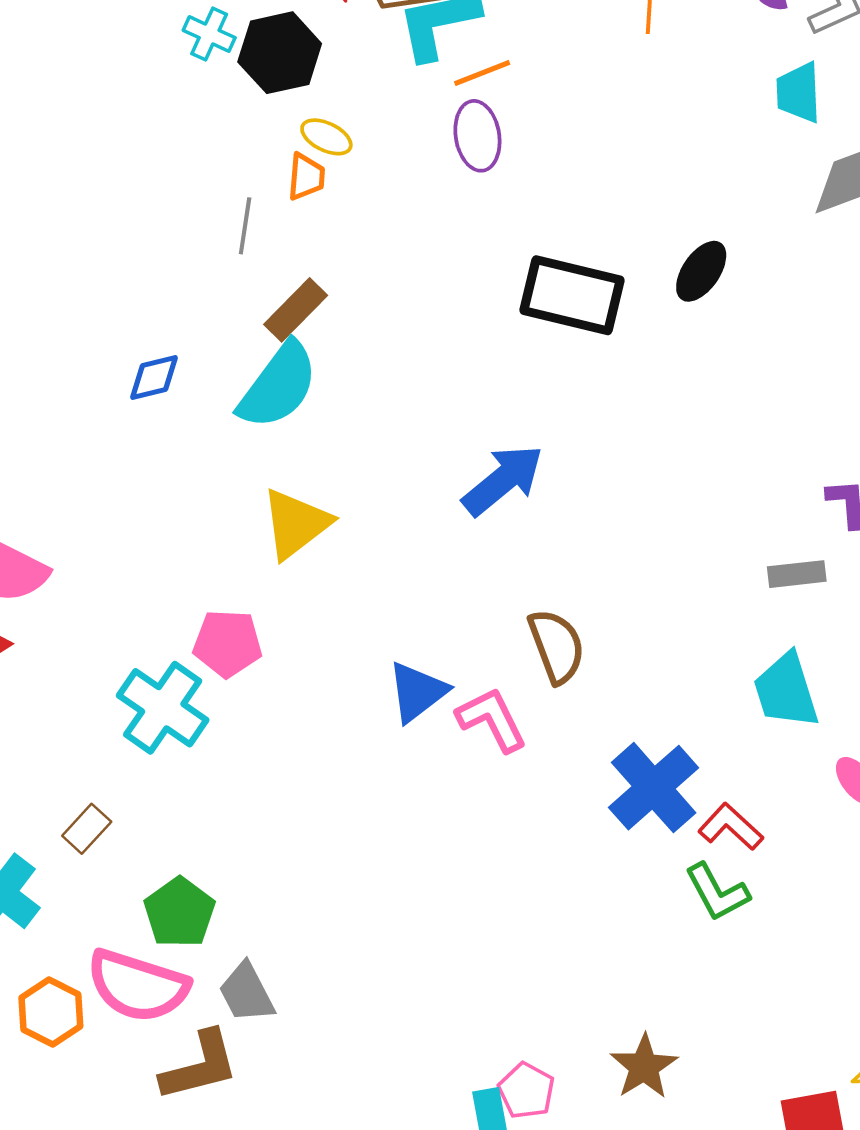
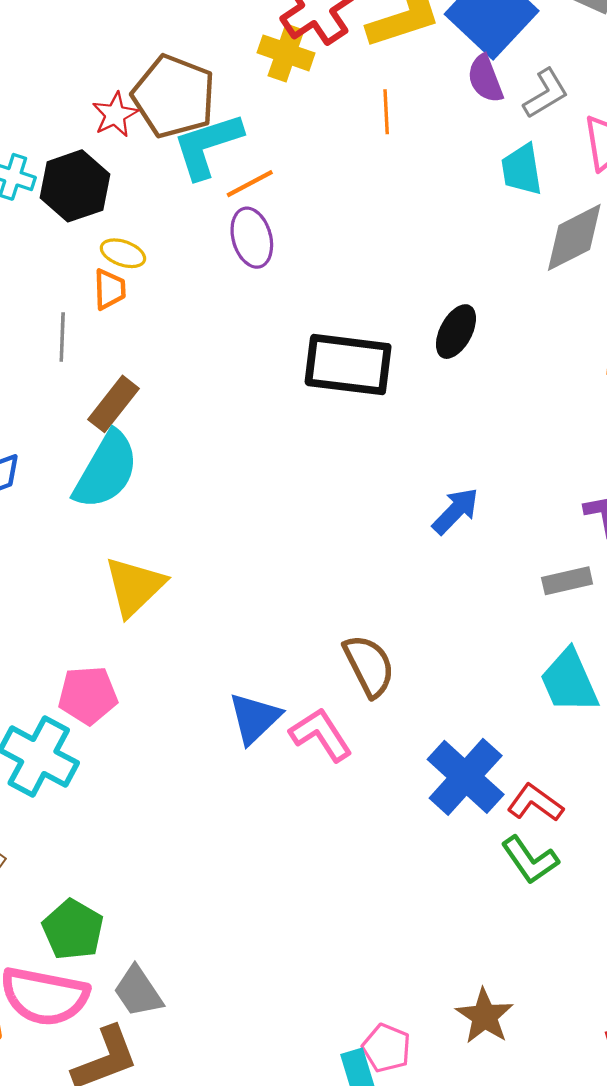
blue arrow: (503, 480) -> (456, 511), moved, size x0.7

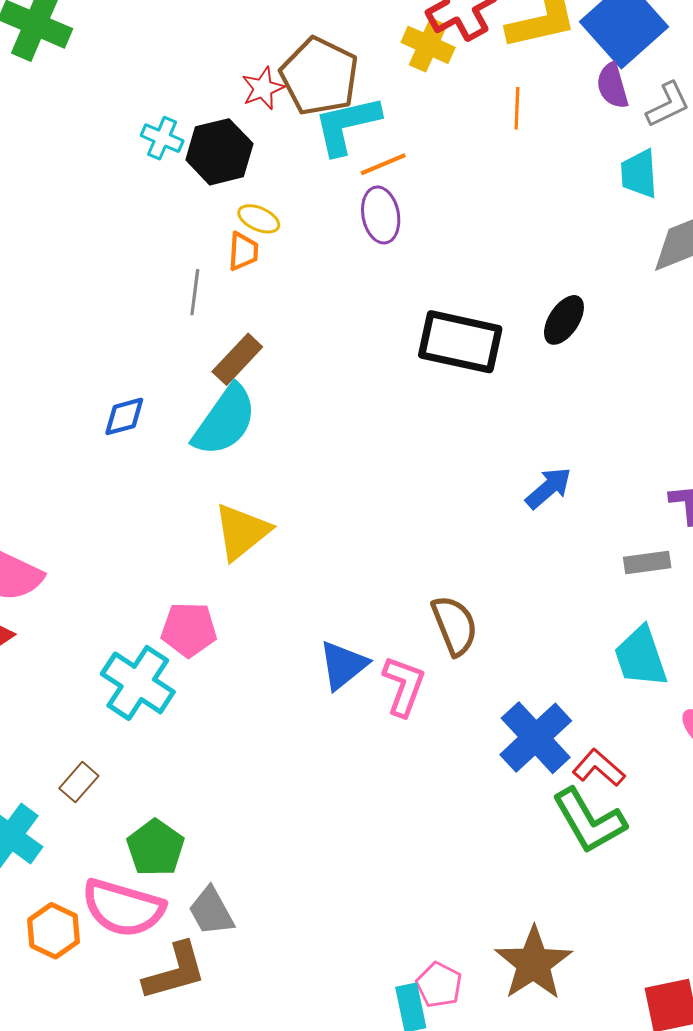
pink L-shape: (321, 735) -> (404, 686), turned 48
green L-shape: (530, 860) -> (589, 821), size x1.4
brown star: (485, 1016) -> (533, 963), size x1.4

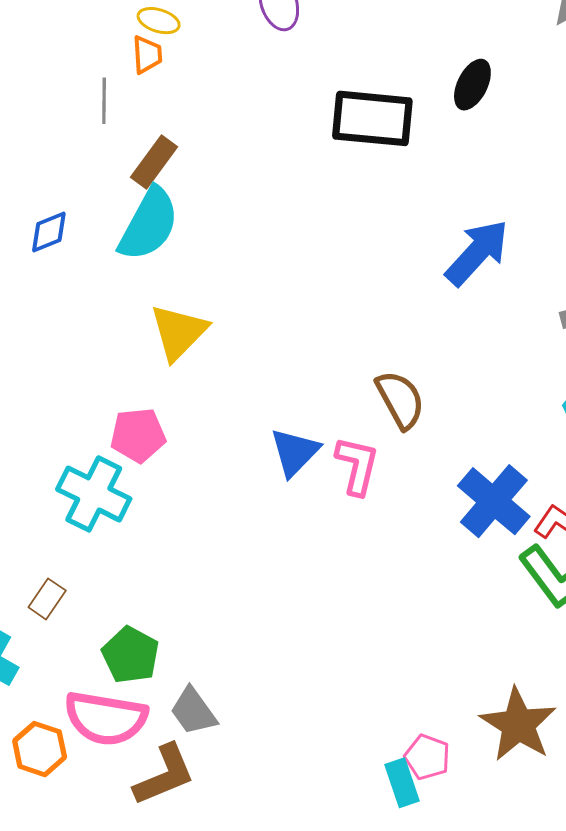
blue arrow: (549, 488) -> (477, 253), size x1.5

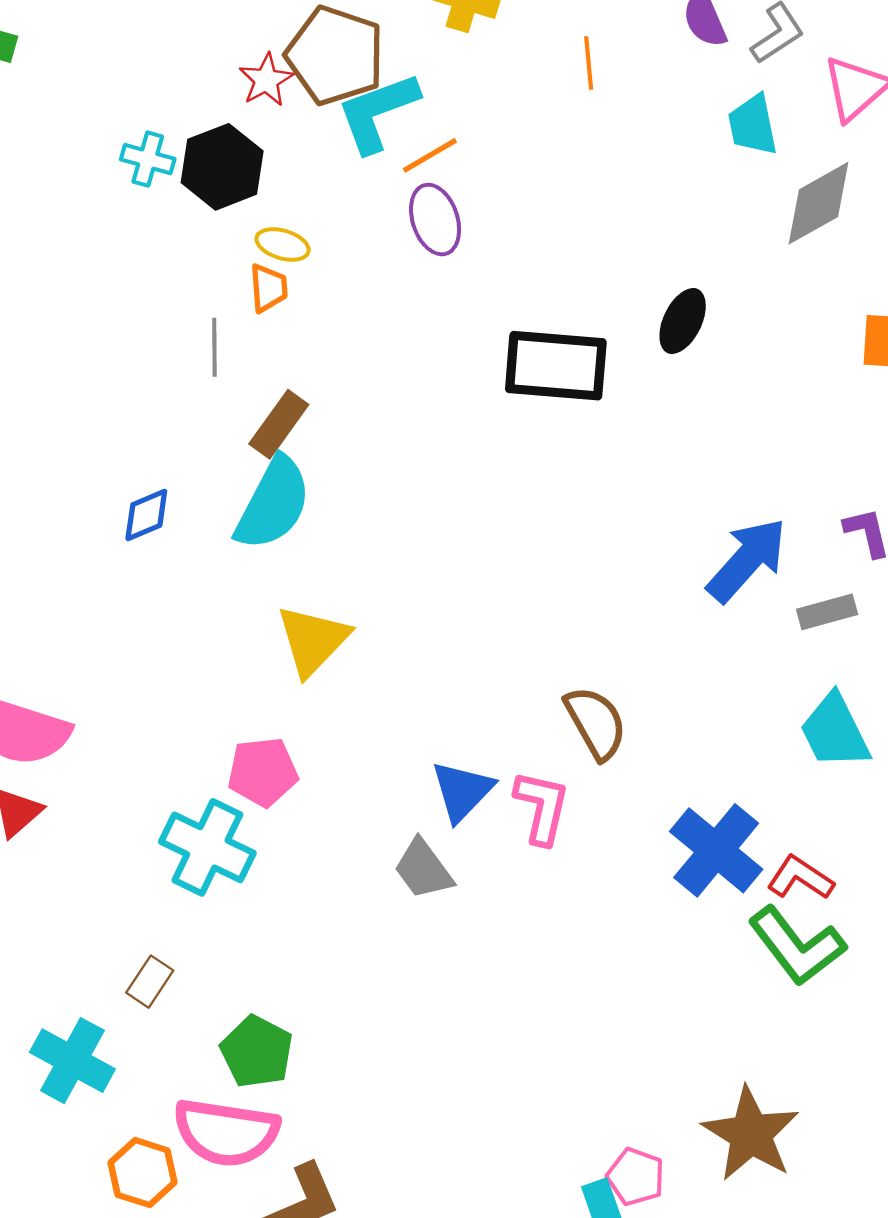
blue arrow: (477, 253) -> (747, 560), moved
gray trapezoid: (193, 711) -> (423, 869), moved

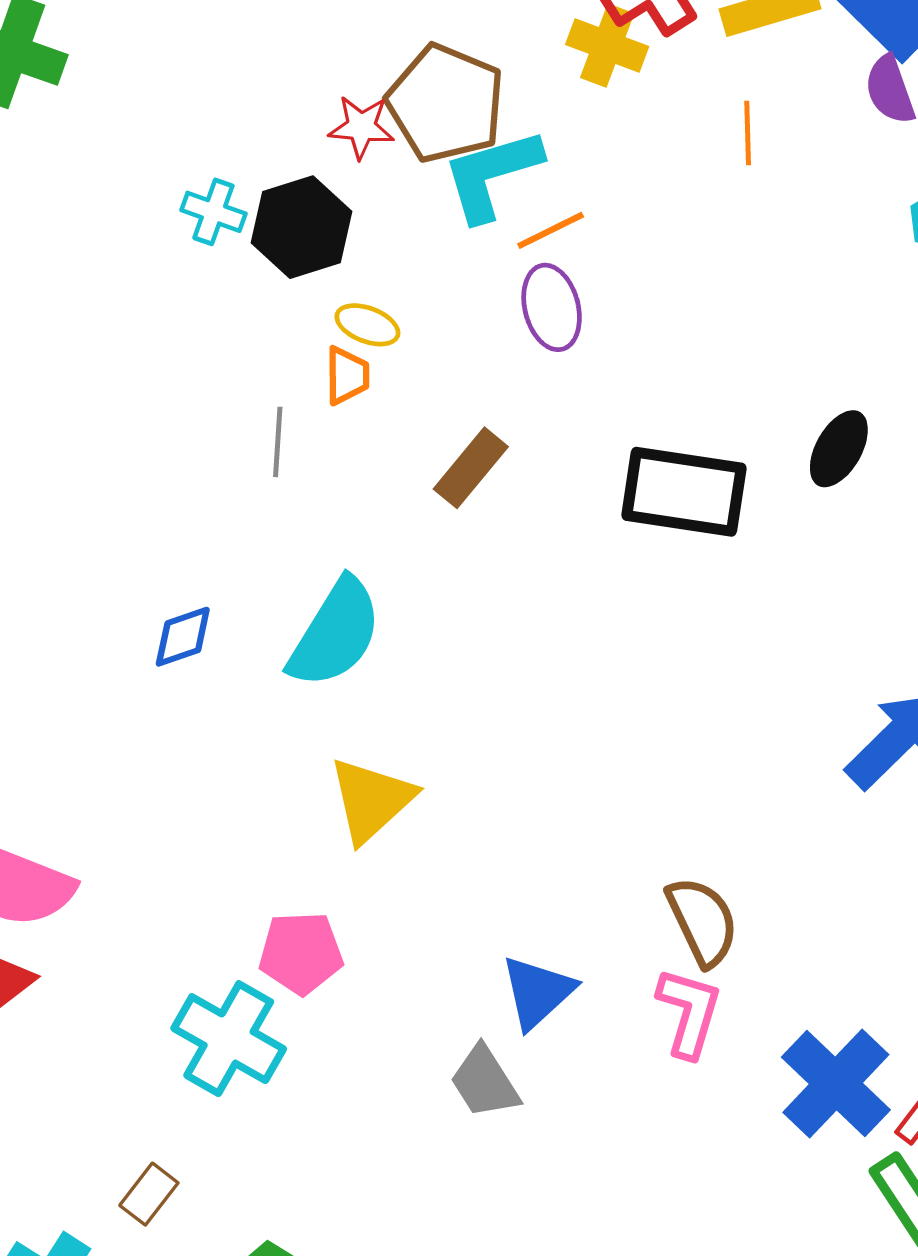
red star: (266, 80) -> (361, 127), turned 30
brown rectangle: (279, 424) -> (471, 468), moved
pink L-shape: (542, 807) -> (689, 1012), moved

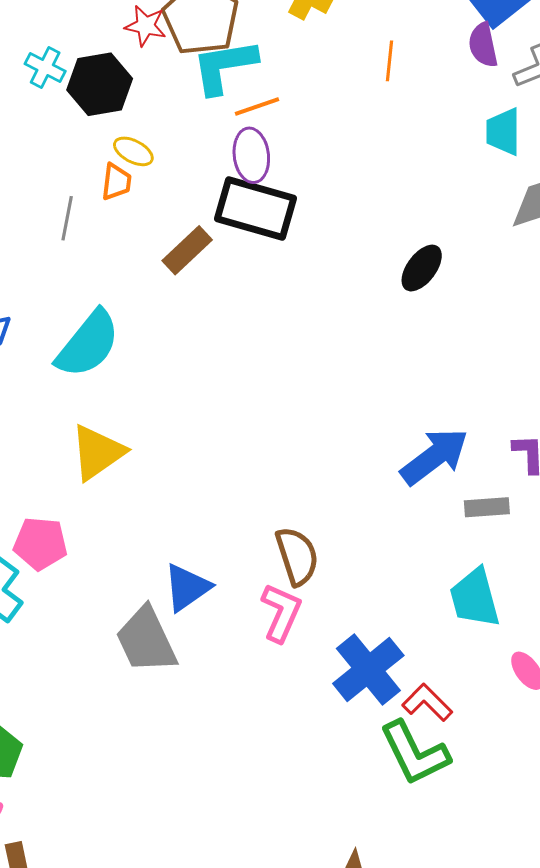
black rectangle: (684, 492) -> (256, 208), moved
gray trapezoid: (485, 1082) -> (146, 640), size x1.4

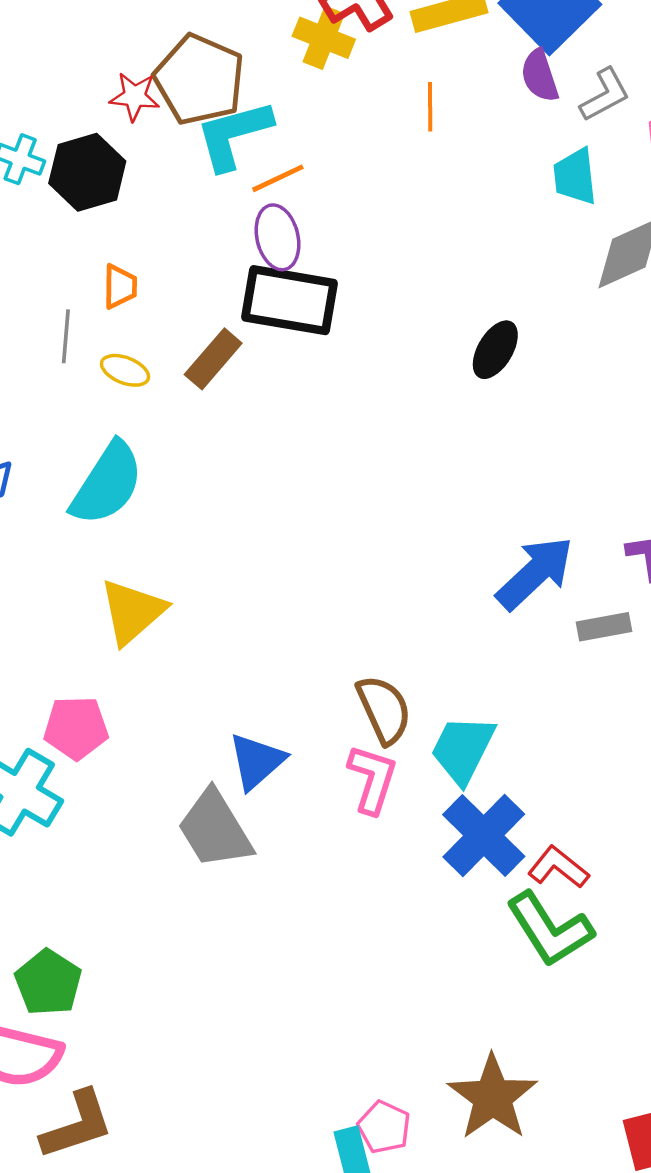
yellow ellipse: (133, 151) -> (125, 370), moved
cyan trapezoid: (475, 598) -> (463, 749), moved, turned 48

